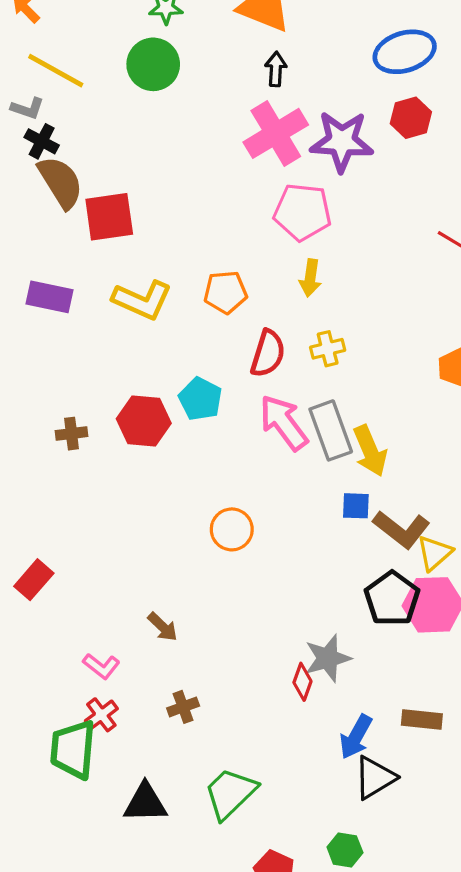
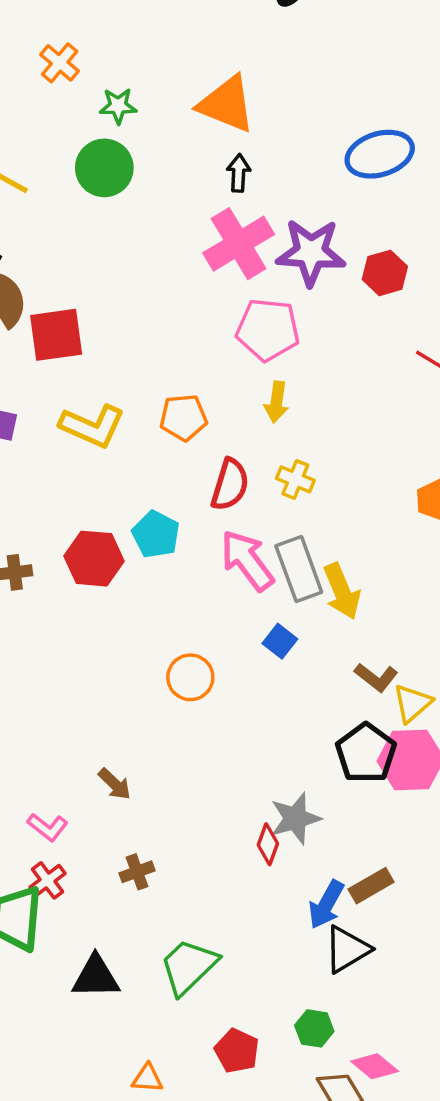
red hexagon: (411, 118) -> (385, 273), moved
yellow cross: (328, 349) -> (295, 479), turned 36
blue square: (356, 506) -> (280, 641), moved, turned 36
brown L-shape: (401, 529) -> (376, 677), size x0.7
brown rectangle: (422, 720) -> (371, 886), moved, turned -36

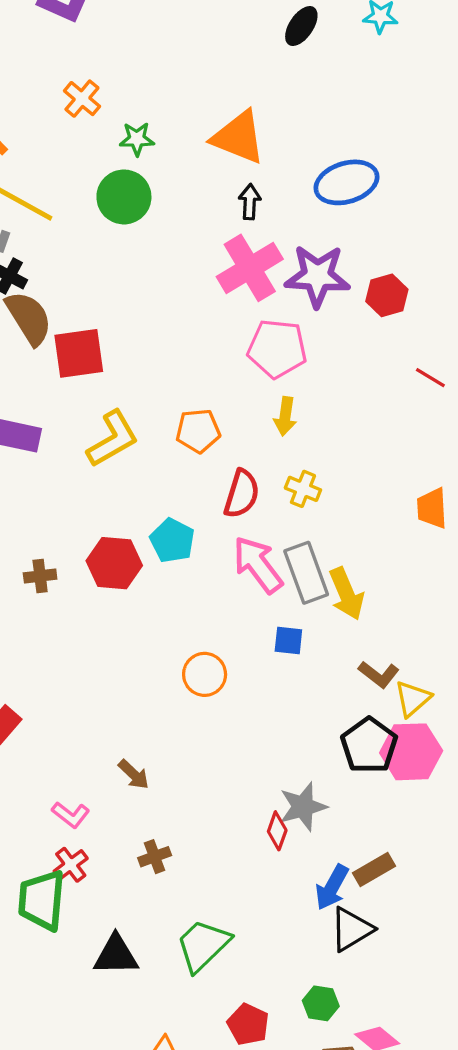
blue ellipse: (380, 154) -> (346, 182), moved
yellow L-shape: (92, 426) -> (113, 439), turned -54
blue square: (280, 641) -> (288, 641), turned -32

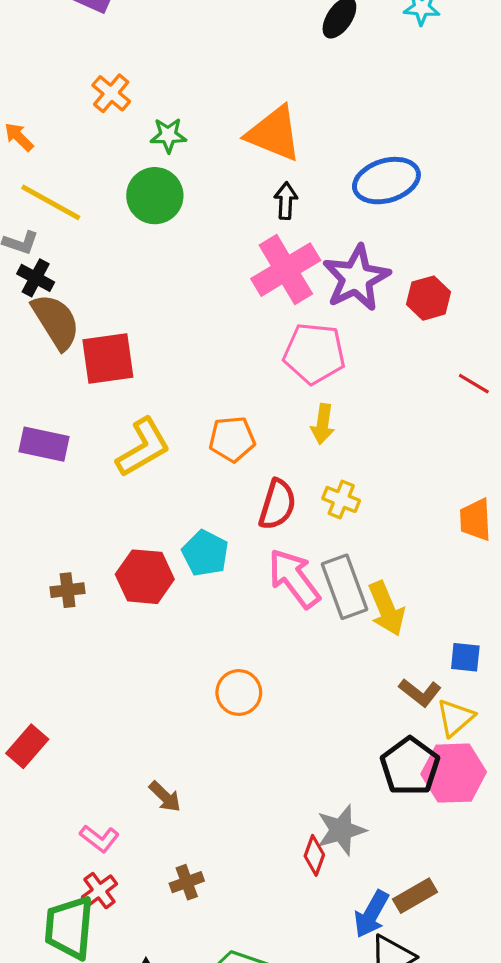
purple star: (317, 276) -> (356, 278), turned -30
blue square: (288, 641) -> (465, 657), moved

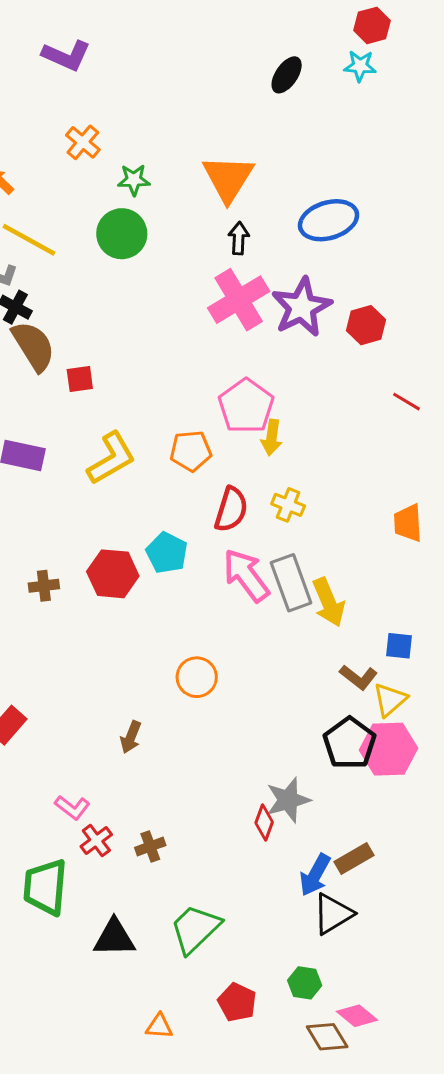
orange triangle: (274, 134) -> (228, 178), turned 40
pink pentagon: (314, 353) -> (246, 406), moved, turned 30
red square: (108, 358) -> (80, 379), size x0.6
brown arrow: (165, 797) -> (131, 737), moved, turned 68
red cross: (99, 891) -> (96, 840), moved

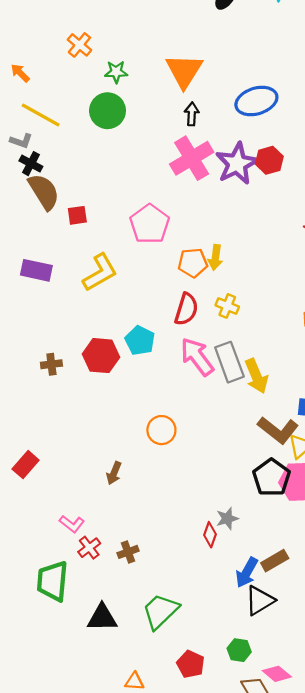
red hexagon: (366, 325) -> (269, 160), moved
pink pentagon: (246, 406) -> (150, 224), moved
orange pentagon: (191, 451) -> (193, 263), moved
brown L-shape: (359, 677) -> (278, 430), size x1.5
gray star: (288, 800) -> (227, 518), size x0.7

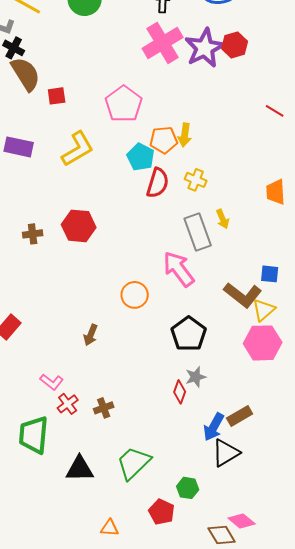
cyan pentagon: (140, 340) -> (141, 157), moved
pink arrow: (197, 357) -> (179, 269), moved
yellow arrow: (256, 376) -> (223, 219), moved, size x0.6
black pentagon: (271, 477) -> (189, 334), moved
green hexagon: (239, 650) -> (188, 488), moved

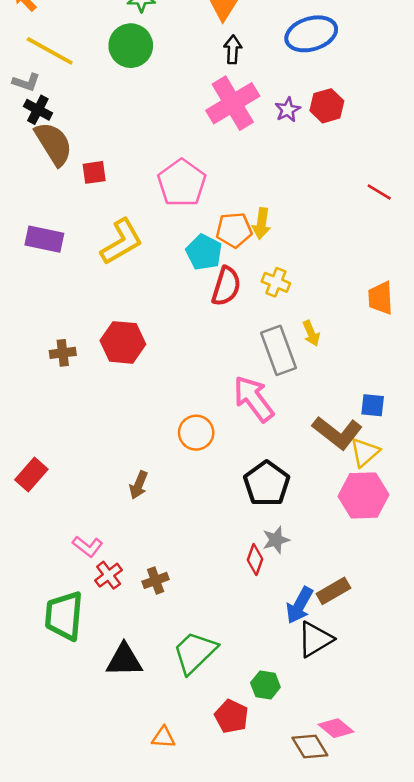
purple star: (205, 48) -> (288, 110), size x0.5

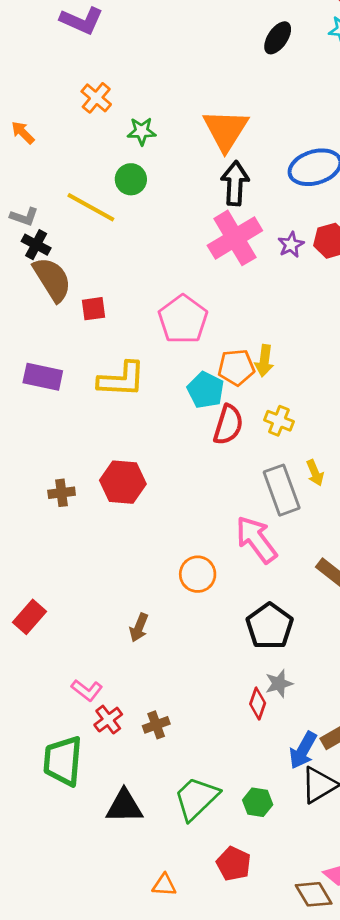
green circle: (131, 46) -> (131, 179), size x0.7
black arrow: (233, 50) -> (235, 183), size x1.5
yellow line: (50, 51) -> (91, 207), moved
yellow L-shape: (122, 242) -> (122, 379), turned 33
green hexagon: (265, 685) -> (258, 802), moved

